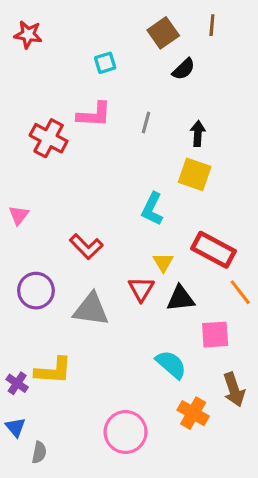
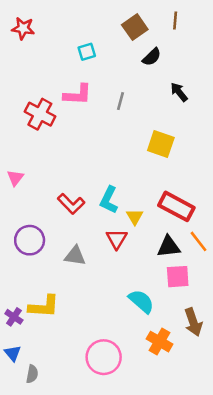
black arrow: (198, 133) -> (179, 92), moved, turned -42
cyan L-shape: (152, 209) -> (109, 200), moved
black triangle: (181, 298) -> (169, 247), moved
gray triangle: (91, 309) -> (75, 256), size x0.7

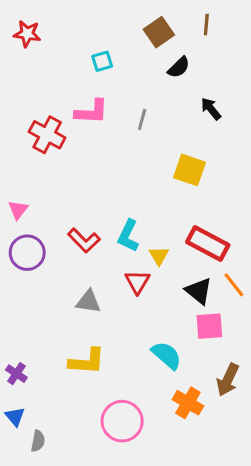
purple circle: (30, 240) -> (27, 253), moved
black triangle: (169, 247) -> (199, 291), turned 45
yellow L-shape: (44, 306) -> (87, 361), moved
brown arrow: (193, 322) -> (228, 380), turned 44

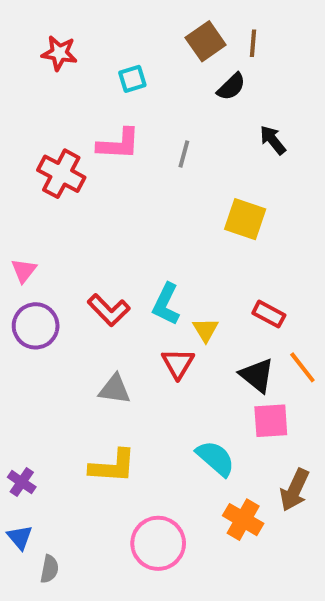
brown line: (206, 24) -> (253, 43), moved
red star: (27, 34) -> (59, 53), moved
red rectangle: (208, 243) -> (269, 314), size x0.6

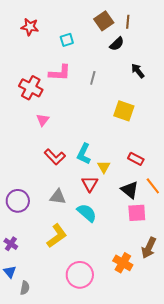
pink triangle: (24, 271) -> (43, 120), moved
purple circle: (36, 326) -> (18, 201), moved
cyan semicircle: (215, 458) -> (87, 213), moved
yellow L-shape: (113, 466) -> (57, 236), turned -40

